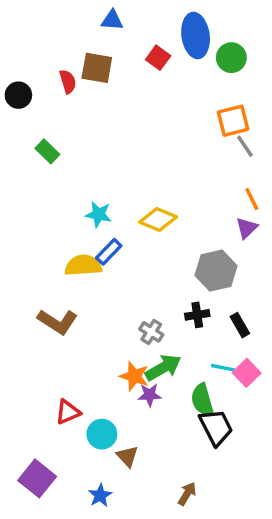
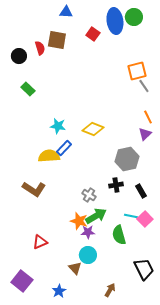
green circle: (231, 58) -> (134, 17), moved
black circle: (18, 95) -> (19, 56), moved
black trapezoid: (216, 427) -> (144, 269), moved
cyan circle: (102, 434) -> (88, 255), moved

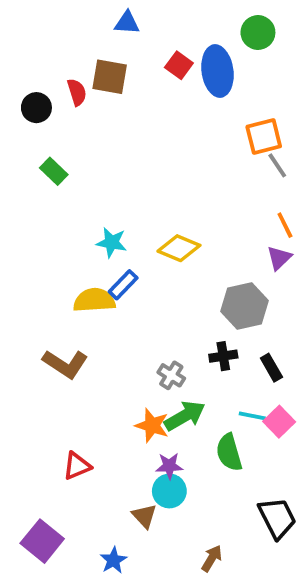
blue ellipse: (115, 21) -> (217, 71), moved
purple star: (88, 232) -> (169, 466), moved

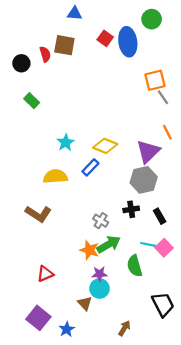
cyan star: (112, 242) -> (66, 143), turned 30
purple triangle: (279, 258) -> (148, 152), moved, size x1.6
blue rectangle: (123, 285) -> (90, 167), moved
purple square: (42, 541) -> (38, 318), moved

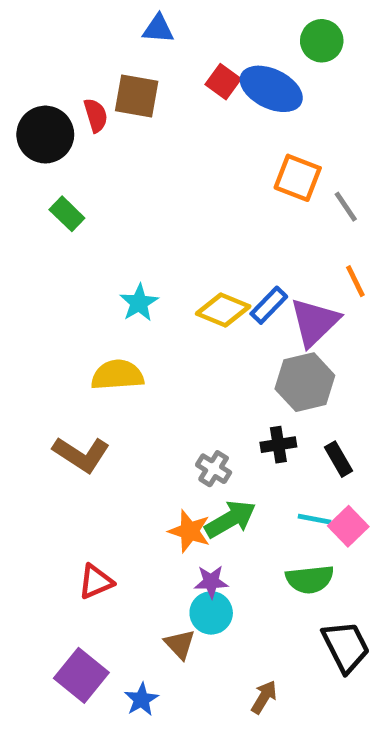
blue ellipse: (128, 42) -> (271, 89), turned -56
black circle: (21, 63) -> (45, 135), size x1.5
orange square: (155, 80) -> (298, 178), moved, turned 35
blue rectangle: (90, 167) -> (269, 305), moved
green semicircle: (135, 266) -> (310, 579), moved, turned -80

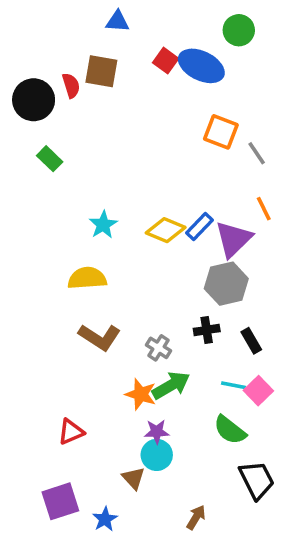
brown L-shape: (81, 454) -> (100, 337), moved
green semicircle: (310, 579) -> (230, 430), turned 44
purple square: (81, 675) -> (60, 501), turned 33

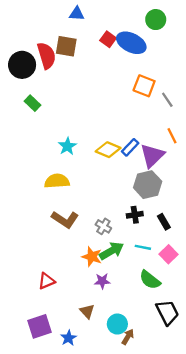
red semicircle: (71, 86) -> (46, 56), size x1.6
cyan line: (233, 385) -> (143, 247), moved
cyan circle: (157, 455) -> (117, 324), moved

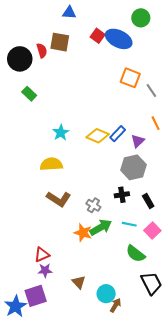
red semicircle: (46, 56) -> (42, 50), size x0.6
purple triangle: (152, 155) -> (138, 141), size x0.6
purple star: (102, 281) -> (45, 271), moved
blue star: (69, 338) -> (16, 306), moved, size x1.5

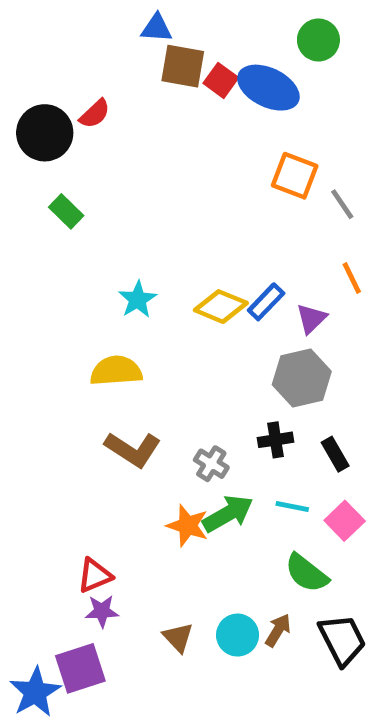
brown square: (60, 42) -> (183, 66), moved
red semicircle: (42, 50) -> (95, 114), turned 64
cyan circle: (106, 294) -> (238, 635), moved
brown arrow: (116, 305) -> (278, 630), moved

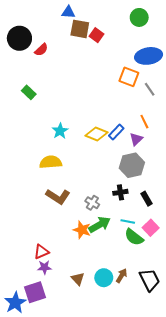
blue ellipse: (268, 88) -> (149, 56), moved, turned -35
black circle: (45, 133) -> (19, 38), moved
orange line: (352, 278) -> (144, 122), moved
green semicircle: (307, 573) -> (134, 237), moved

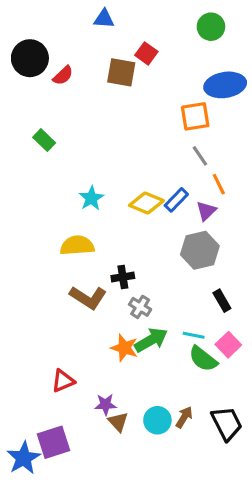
brown square: (80, 29) -> (121, 72), moved
orange square: (129, 77) -> (195, 116), turned -30
gray line: (150, 89) -> (200, 156), moved
black cross: (120, 192) -> (123, 277), moved
purple star: (44, 267) -> (105, 405), moved

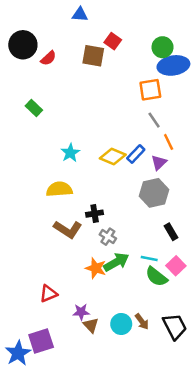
green circle: (211, 27) -> (163, 47), moved
brown arrow: (184, 417) -> (142, 322), turned 112

